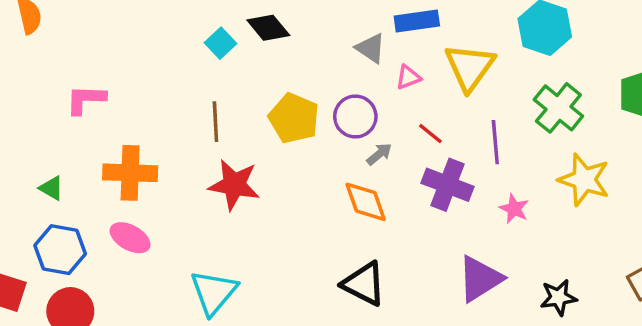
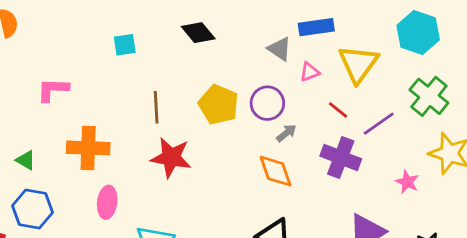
cyan square: (221, 43) -> (125, 45), moved, turned 35
red line: (430, 134) -> (338, 110), moved
purple line: (495, 142) -> (379, 124), turned 60
pink star: (514, 209) -> (407, 182), moved
pink ellipse: (130, 238) -> (107, 202), moved, turned 68

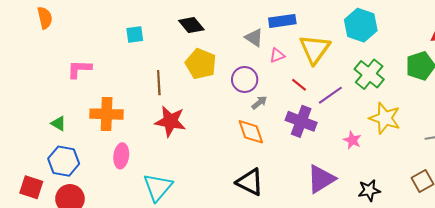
yellow pentagon: (219, 105) -> (201, 64), moved

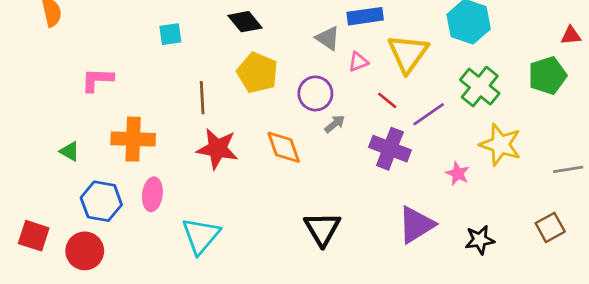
orange diamond: (251, 132) -> (284, 147), moved
blue hexagon: (64, 161) -> (101, 201), moved
black triangle: (250, 182) -> (322, 229), turned 32

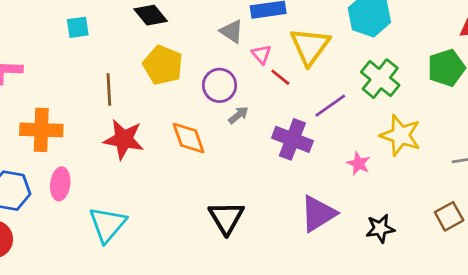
pink triangle: (358, 62) -> (261, 54), turned -50
red line: (387, 100) -> (280, 77), moved

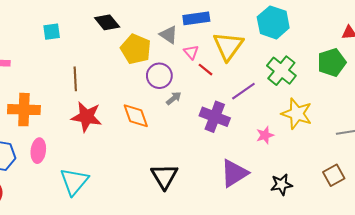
yellow pentagon: (163, 65) -> (136, 49), moved
pink star: (359, 164) -> (265, 135), turned 30

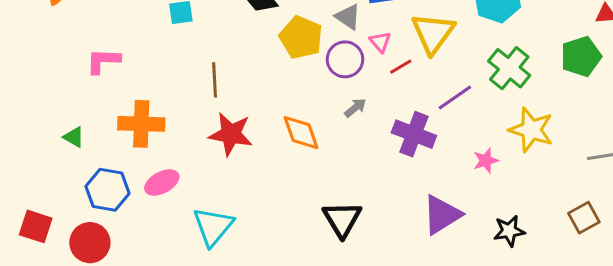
red line: (206, 70) -> (401, 67), turned -70
purple circle: (159, 76) -> (345, 59), moved
pink ellipse: (38, 151) -> (162, 183), turned 55

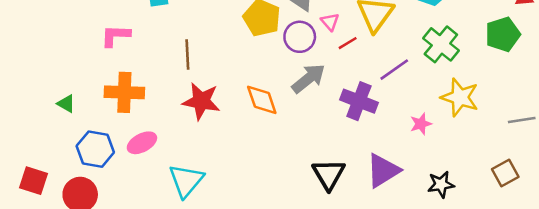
pink L-shape: (103, 61) -> (115, 36), moved
gray arrow: (355, 108) -> (308, 78), size x1.8
black triangle: (342, 219) -> (329, 174), moved

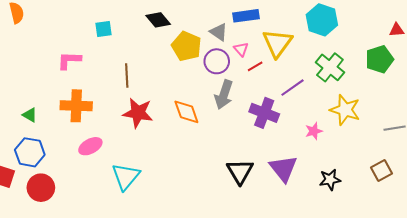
gray arrow: (308, 78) -> (224, 95), turned 148
blue hexagon: (95, 149) -> (30, 152), moved
purple triangle: (383, 171) -> (283, 168), turned -36

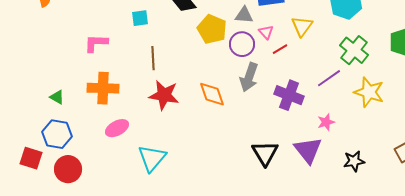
cyan square: (104, 29) -> (140, 18), moved
gray triangle: (219, 32) -> (244, 15), turned -30
yellow triangle: (277, 43) -> (302, 26), size x0.7
purple line: (293, 88) -> (329, 78), moved
pink star: (314, 131) -> (326, 122), moved

